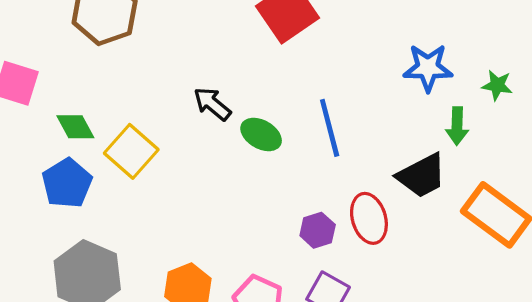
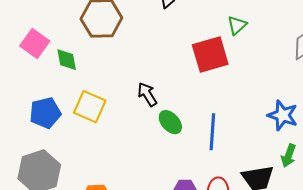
green diamond: (75, 127) -> (67, 60), moved
yellow square: (131, 151) -> (90, 107), turned -36

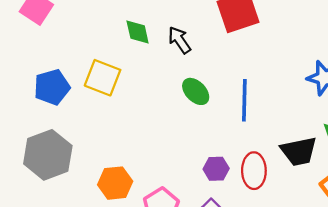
green diamond: (67, 60) -> (138, 32), moved
black arrow: (147, 94) -> (179, 40), moved

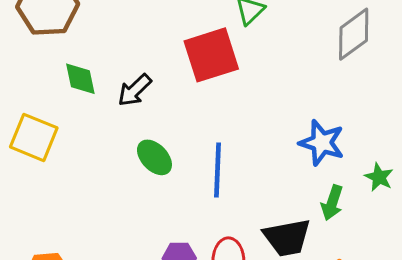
black arrow: (179, 40) -> (135, 90), turned -100

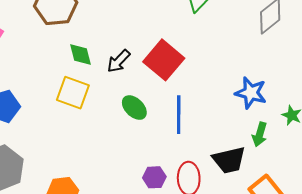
red square: (211, 55) -> (164, 60), moved, turned -30
yellow square: (34, 137) -> (73, 93), moved

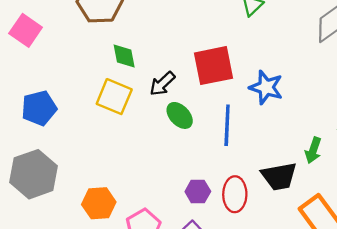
red square: (164, 60) -> (213, 66), turned 36
black arrow: (119, 61) -> (162, 84), moved
blue star: (251, 93) -> (266, 87), moved

